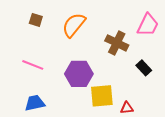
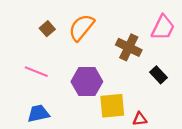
brown square: (36, 20) -> (47, 29), moved, turned 32

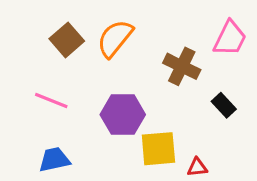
brown square: (47, 29) -> (67, 40), size x1.5

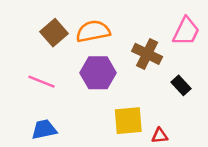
orange semicircle: (115, 38) -> (93, 31), turned 40
purple hexagon: (123, 115) -> (98, 73), moved

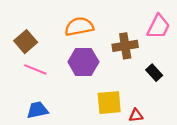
brown square: (54, 33) -> (26, 42), moved
brown cross: (147, 54) -> (125, 46), turned -35

